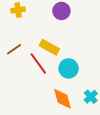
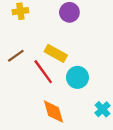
orange diamond: (62, 99) -> (53, 112), moved

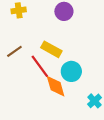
orange diamond: (53, 112) -> (56, 86), moved

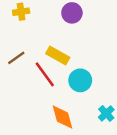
orange diamond: (56, 86) -> (62, 117), moved

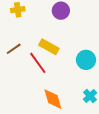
cyan circle: (80, 80) -> (86, 60), moved

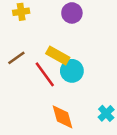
cyan circle: (86, 60) -> (72, 71), moved

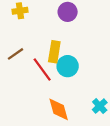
yellow rectangle: (58, 56) -> (54, 52), turned 70

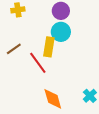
cyan circle: (68, 66) -> (61, 32), moved

